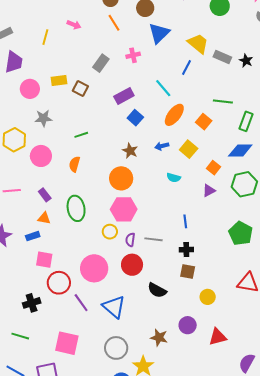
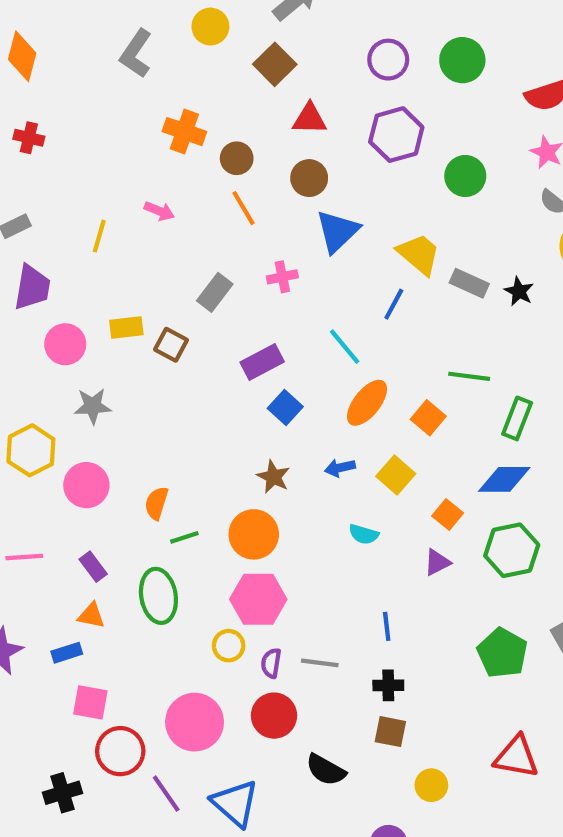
green line: (81, 135) -> (184, 537), moved

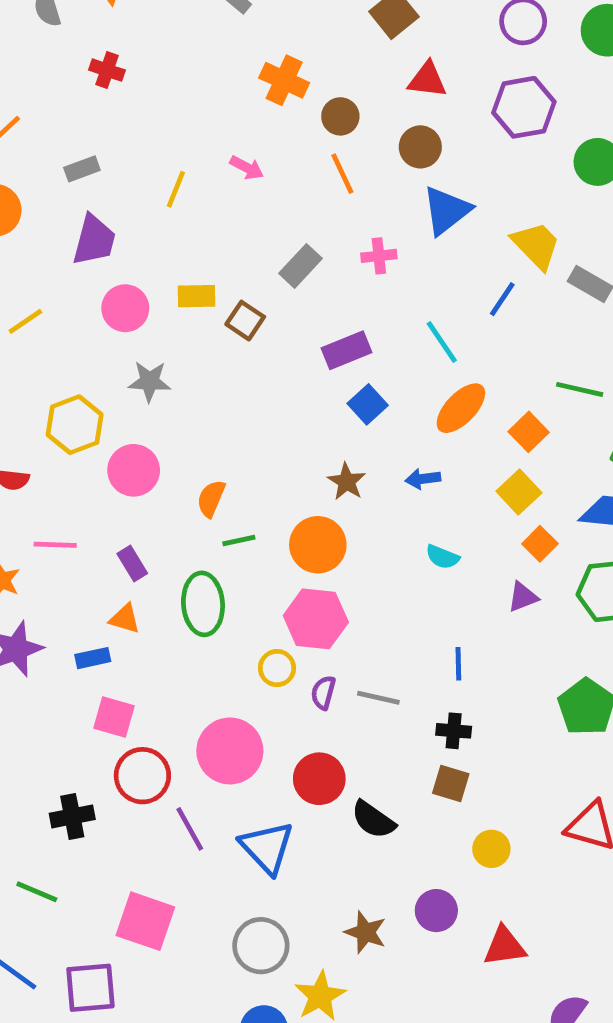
yellow square: (396, 475) -> (519, 492), moved
red circle: (274, 716) -> (319, 779), moved

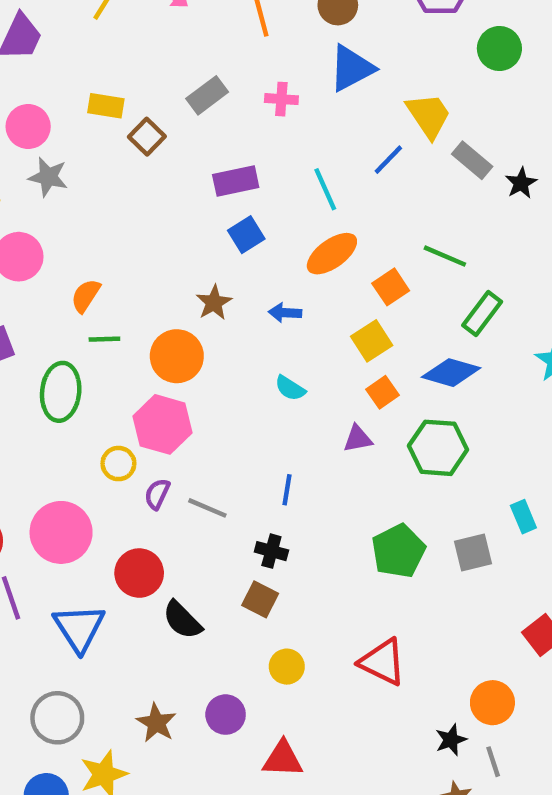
pink circle: (125, 308) -> (28, 127), moved

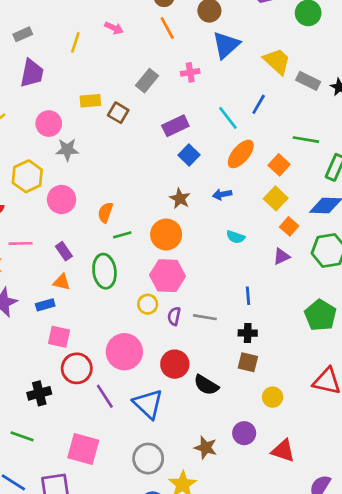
blue line: (388, 160) -> (259, 104), moved
red triangle: (283, 759) -> (283, 451), turned 30

